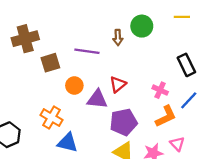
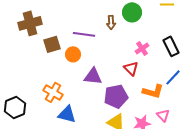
red triangle: (118, 84) -> (131, 68), moved, turned -35
orange circle: (74, 86) -> (73, 54), moved
pink cross: (160, 90) -> (142, 48), moved, turned 32
orange L-shape: (166, 116) -> (153, 91), turned 40

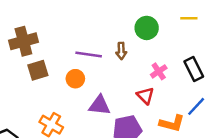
brown arrow: (111, 22) -> (121, 51), moved
brown square: (52, 44) -> (38, 70), moved

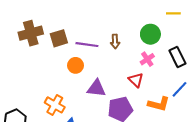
green circle: (147, 28) -> (150, 34), moved
brown square: (38, 70) -> (59, 38), moved

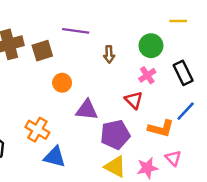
purple line: (87, 45) -> (76, 31), moved

